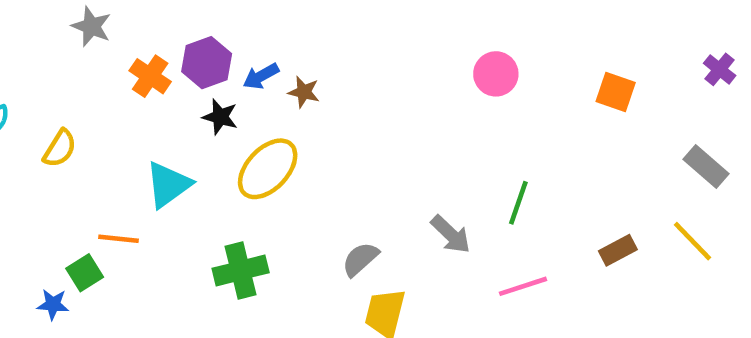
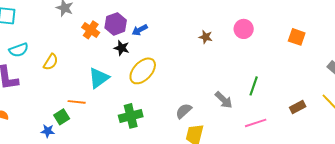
brown star: (304, 92) -> (206, 37), moved

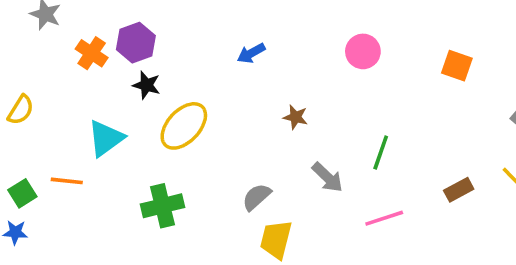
blue arrow: (140, 30) -> (251, 53), moved
brown star: (206, 37) -> (296, 117), moved
green square: (62, 117) -> (22, 193), moved

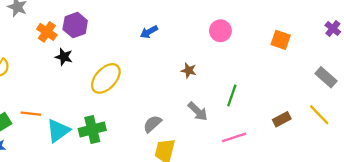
black star: (147, 85) -> (64, 57), moved
brown star: (296, 117) -> (189, 70), moved
cyan triangle: (106, 138) -> (58, 131), moved

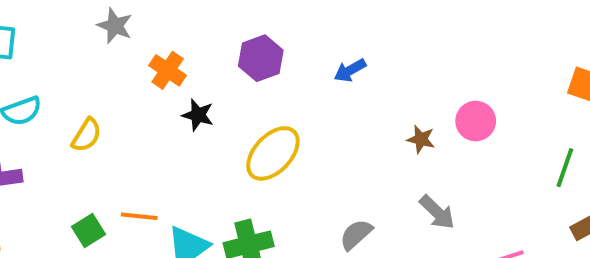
purple hexagon: (75, 25) -> (261, 58), moved
pink circle: (220, 31) -> (476, 121), moved
green line: (232, 95) -> (565, 168), moved

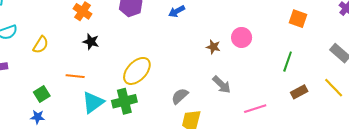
black star: (198, 115) -> (91, 42), moved
yellow ellipse: (273, 153) -> (137, 71), moved
orange line: (139, 216) -> (75, 76), moved

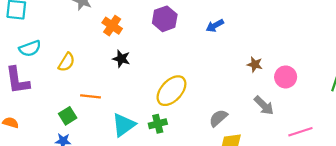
pink circle: (242, 37) -> (286, 77), moved
orange line: (75, 76) -> (90, 96), moved
green cross: (124, 101) -> (158, 124), size x0.7

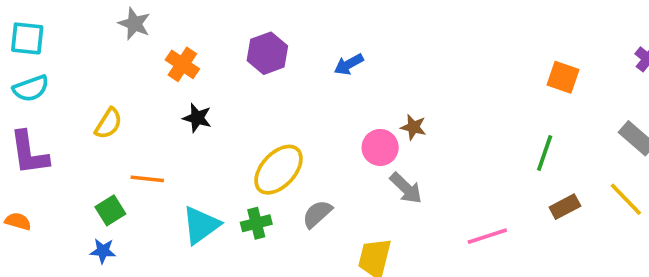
cyan semicircle: (30, 48) -> (31, 88), moved
pink circle: (286, 77) -> (380, 147), moved
gray arrow: (264, 106) -> (406, 188), moved
gray semicircle: (218, 118) -> (317, 214), moved

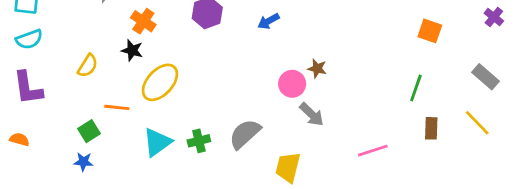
black star: (197, 118) -> (132, 50), moved
yellow ellipse: (278, 170) -> (160, 82), moved
brown rectangle: (565, 207) -> (431, 128), turned -60
gray semicircle: (317, 214) -> (245, 134), size x1.4

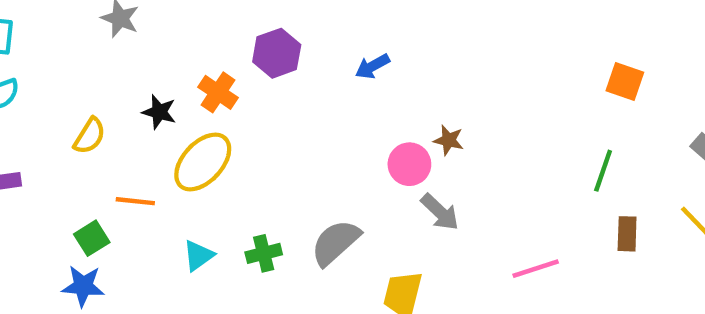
orange cross: (143, 21) -> (218, 92), moved
cyan triangle: (157, 142) -> (198, 256), size x0.7
blue star: (83, 162) -> (83, 286), size x1.4

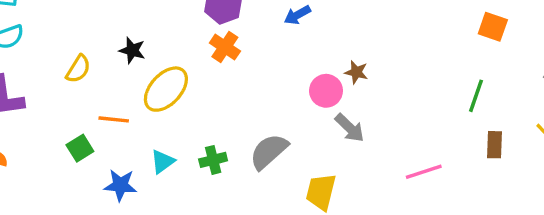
orange cross: (218, 92) -> (225, 47), moved
blue star: (83, 286) -> (120, 185), moved

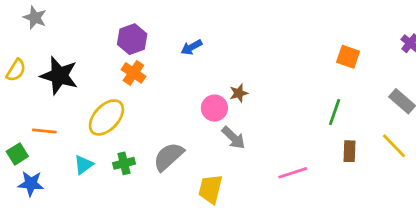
black star: (132, 50) -> (59, 76), size x1.8
yellow semicircle: (78, 69) -> (16, 70), moved
brown star: (356, 72) -> (239, 93), turned -30
yellow ellipse: (166, 89) -> (106, 117), moved
blue star: (120, 185) -> (31, 184), moved

